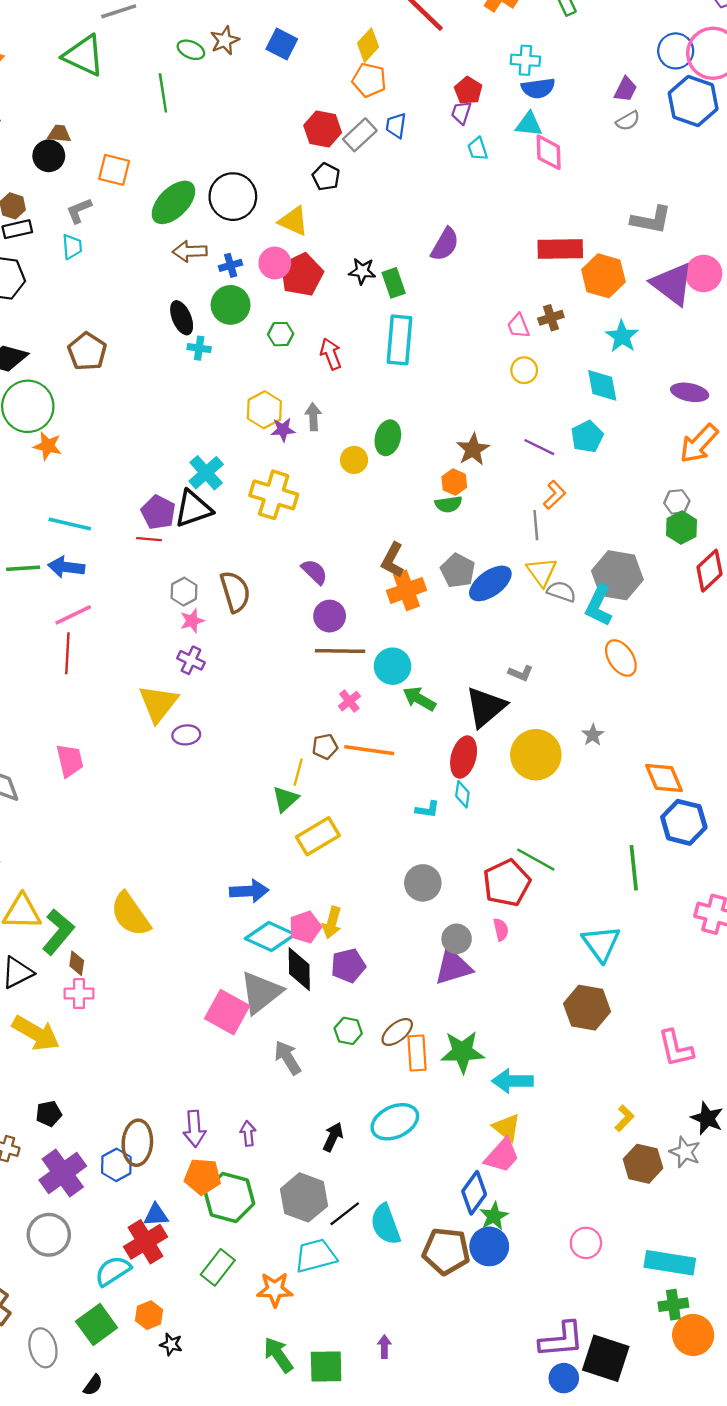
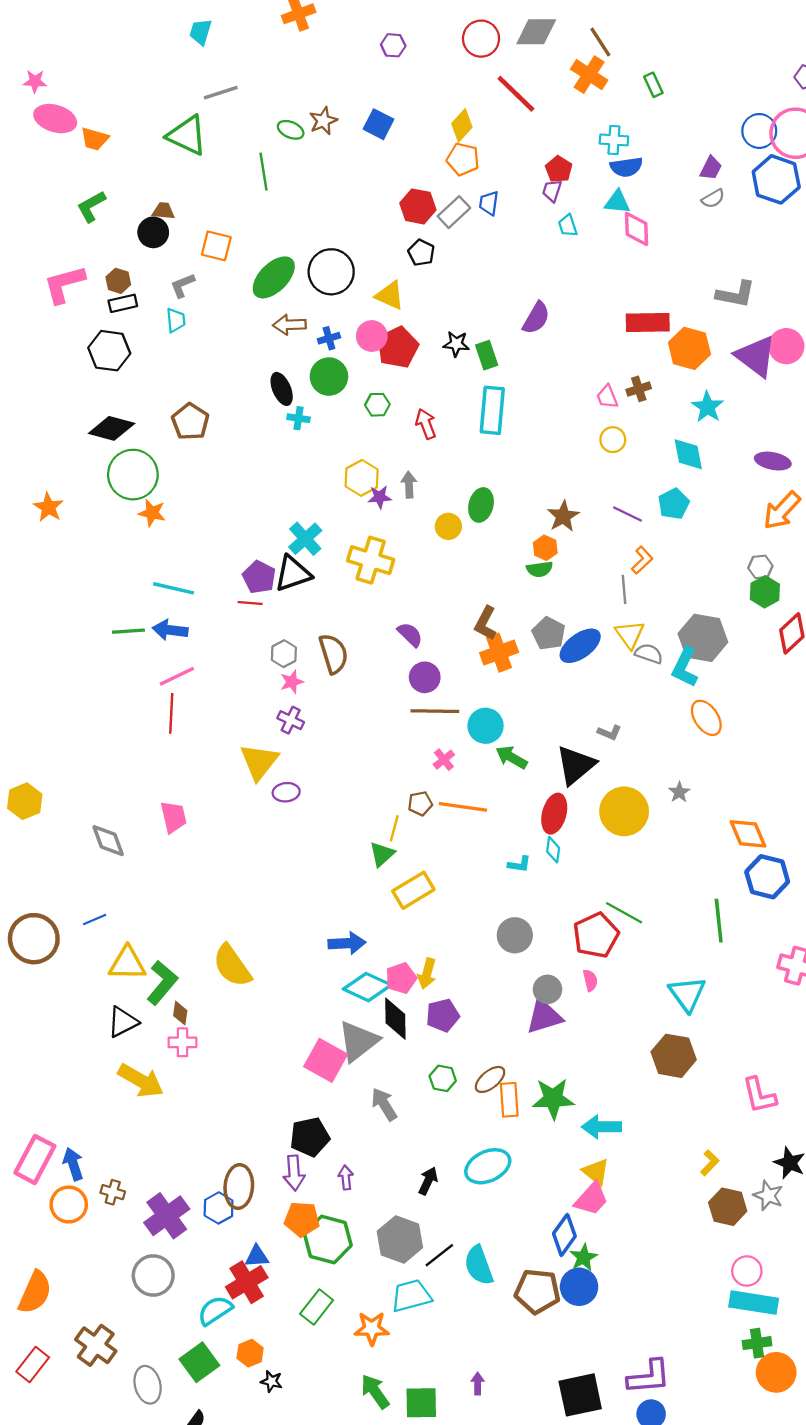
black pentagon: (49, 1114) -> (310, 1137), moved, size x1.6
pink circle: (586, 1243) -> (747, 1271), moved
black square: (606, 1358) -> (580, 1395), moved, turned -30

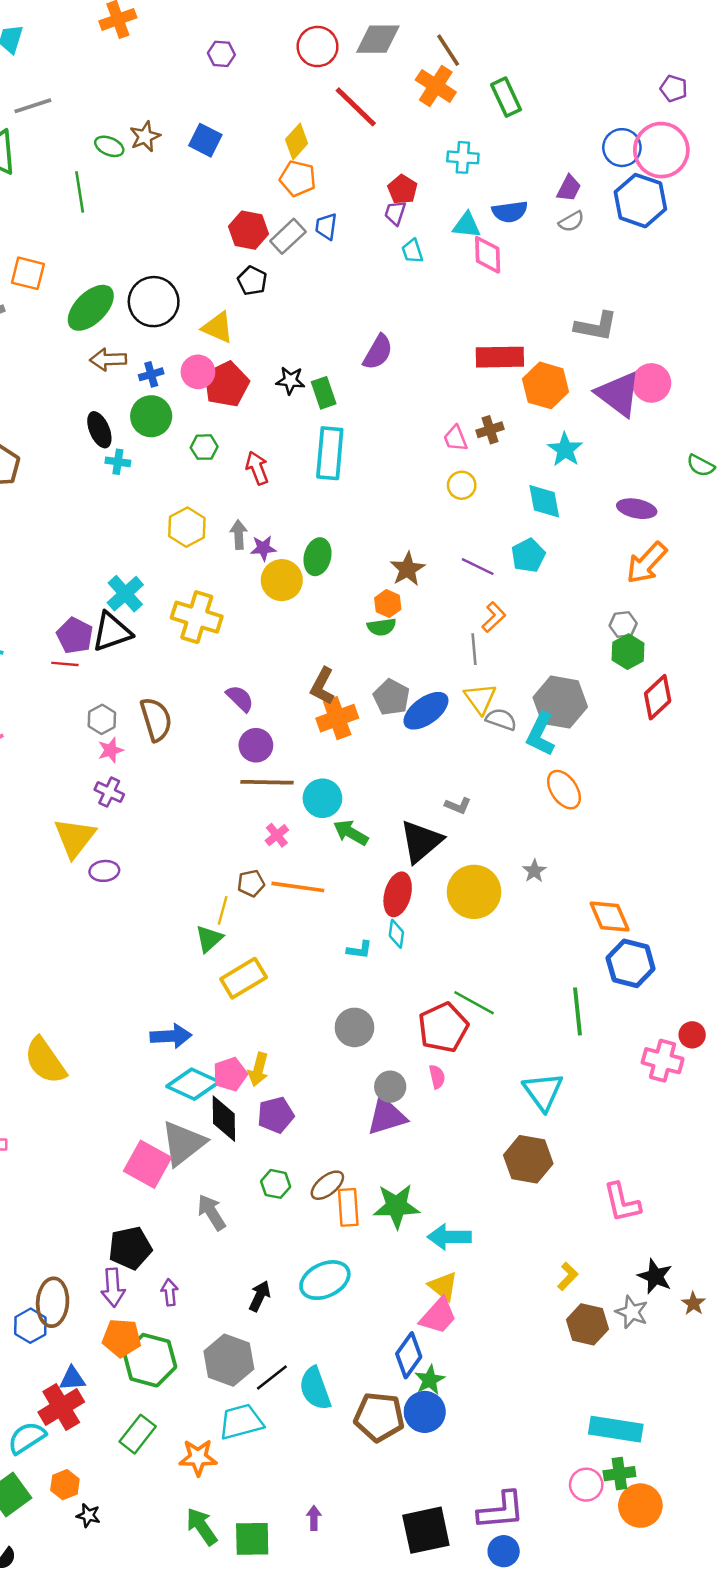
green rectangle: (653, 85) -> (506, 97), size x1.4
blue semicircle: (626, 167) -> (510, 212), moved
purple star: (380, 497) -> (263, 548), moved
yellow circle: (448, 526) -> (282, 580), size x1.4
pink circle: (747, 1271) -> (586, 1485), moved

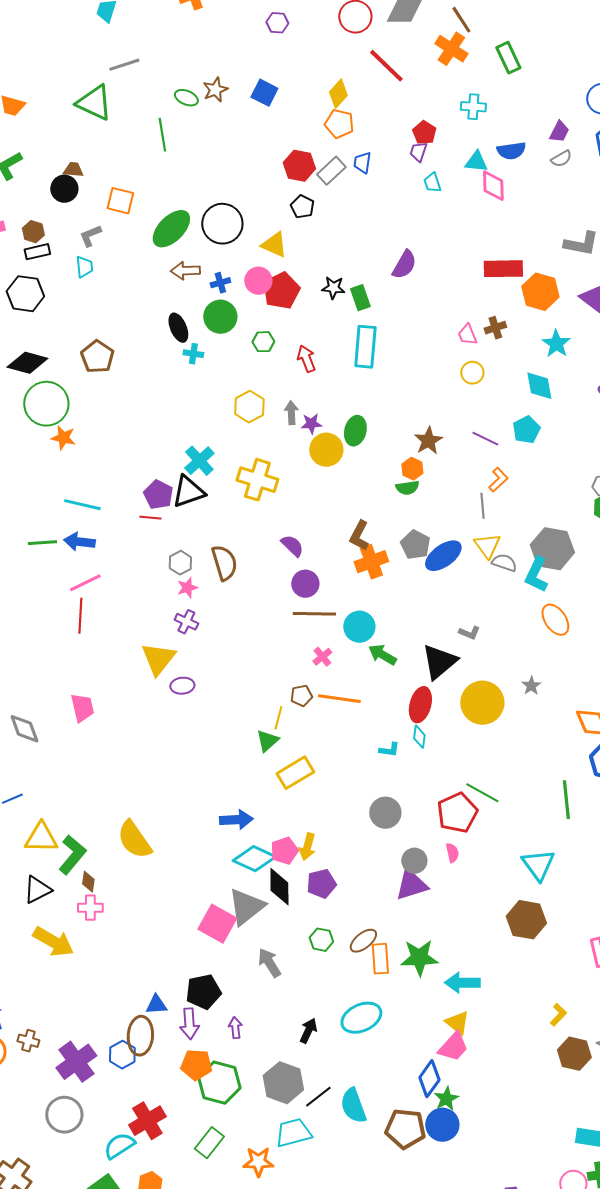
blue triangle: (72, 1379) -> (156, 1005), moved

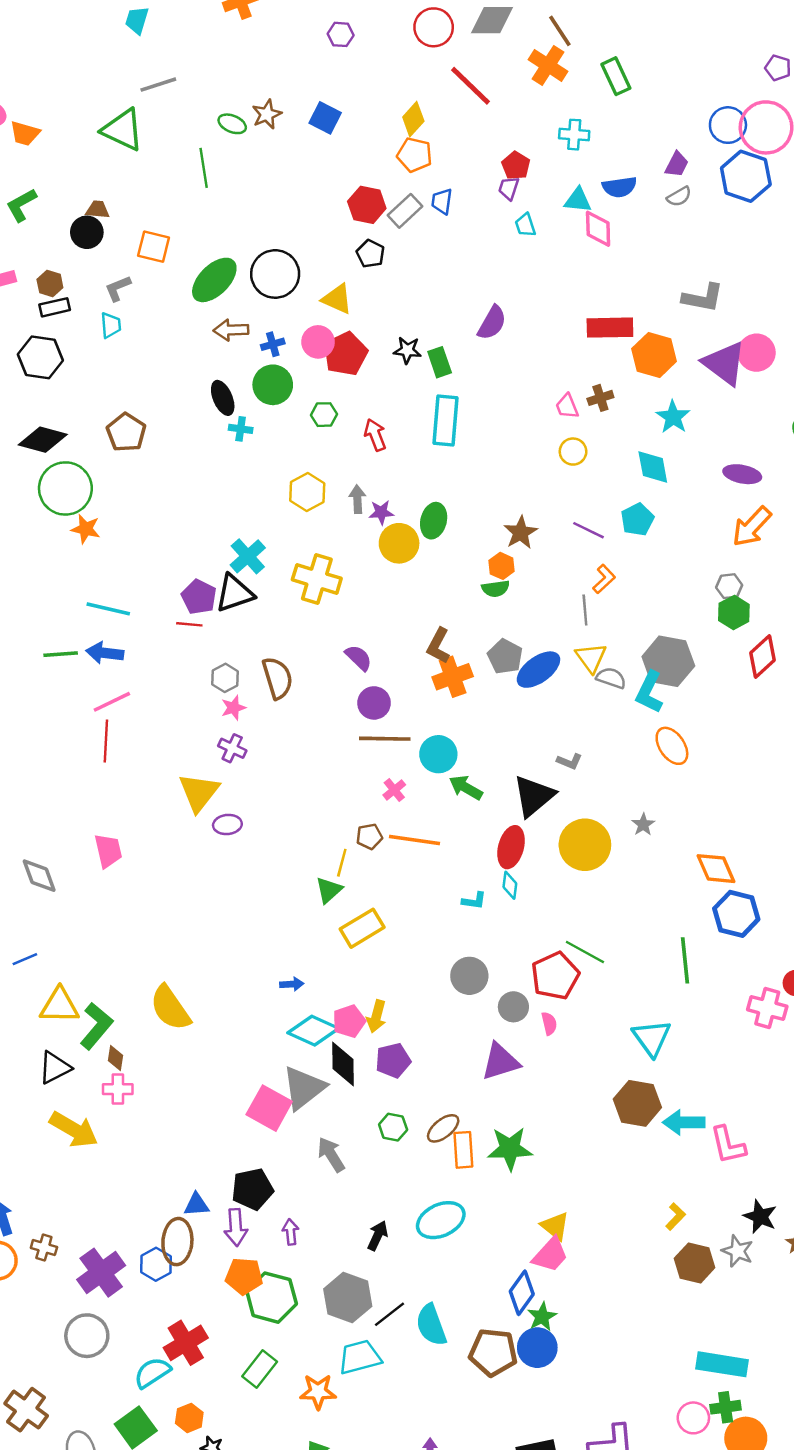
blue arrow: (236, 820) -> (292, 984), size x0.6
gray circle: (414, 861) -> (513, 1007), moved
cyan arrow: (462, 983) -> (684, 1122), moved

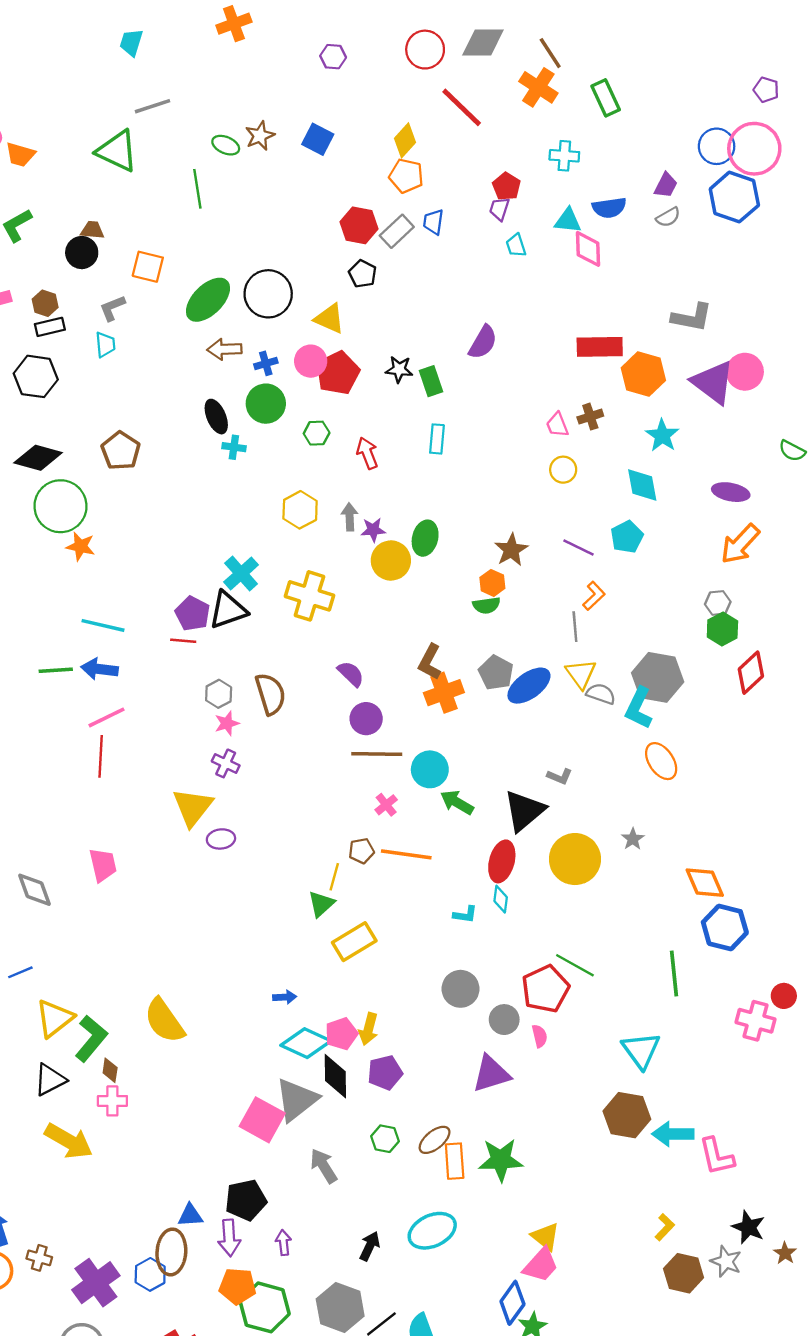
cyan rectangle: (446, 421) -> (437, 439), size x0.6
yellow triangle: (59, 1006) -> (55, 1018), turned -39

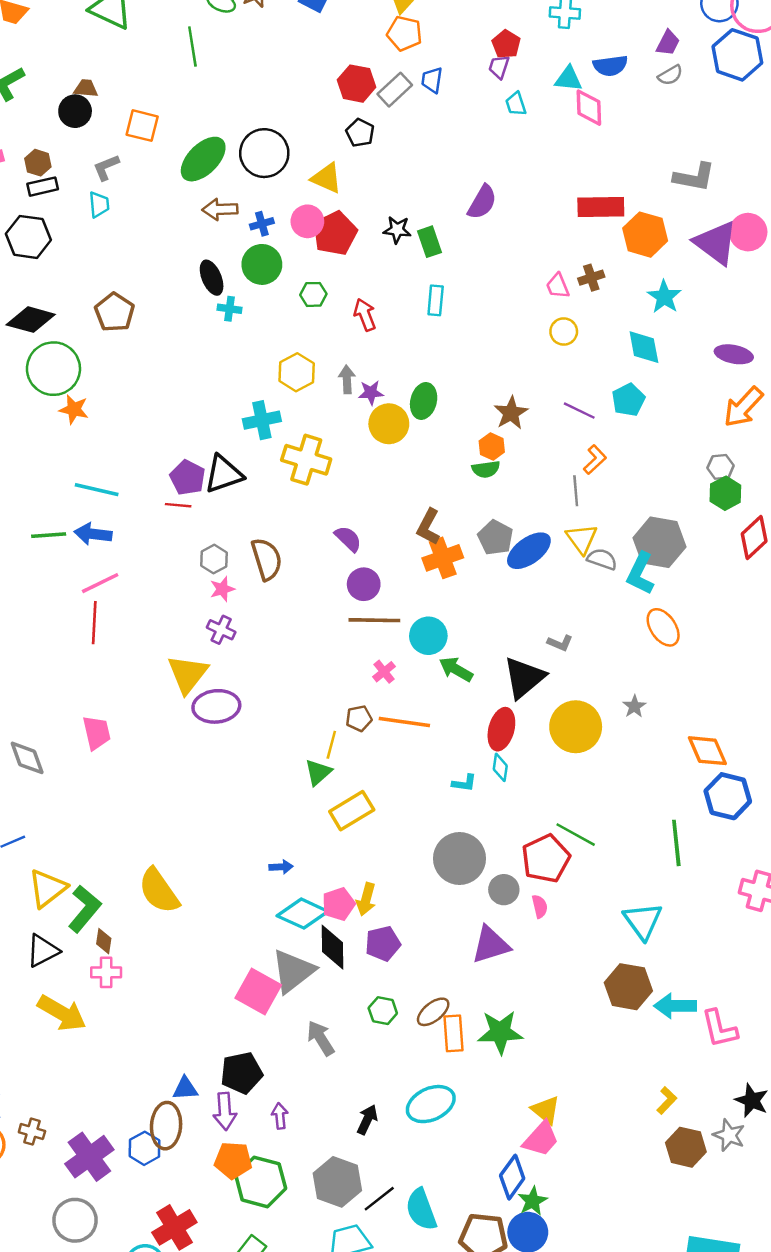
cyan cross: (241, 573) -> (262, 420), moved, turned 30
purple ellipse: (221, 839) -> (216, 706), size x1.6
gray circle: (461, 989) -> (459, 859), size x1.4

